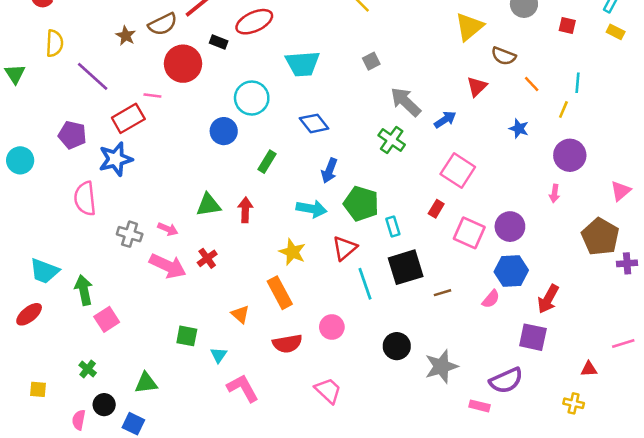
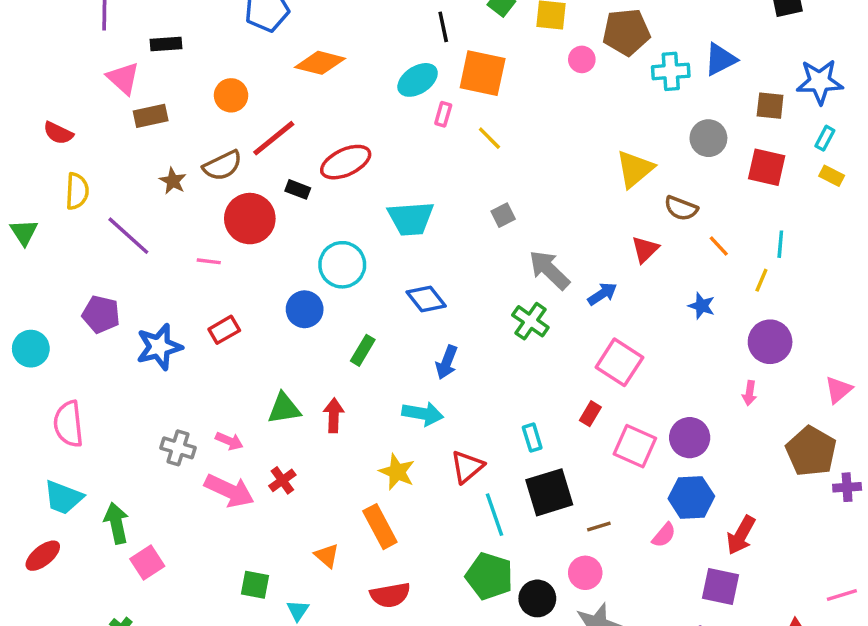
red square: (567, 25) -> (767, 167), size x1.6
red rectangle: (128, 118) -> (224, 330), moved, size x0.7
pink semicircle: (85, 199) -> (68, 424), moved
green pentagon: (361, 204) -> (489, 576), moved
pink circle: (332, 327) -> (585, 573), moved

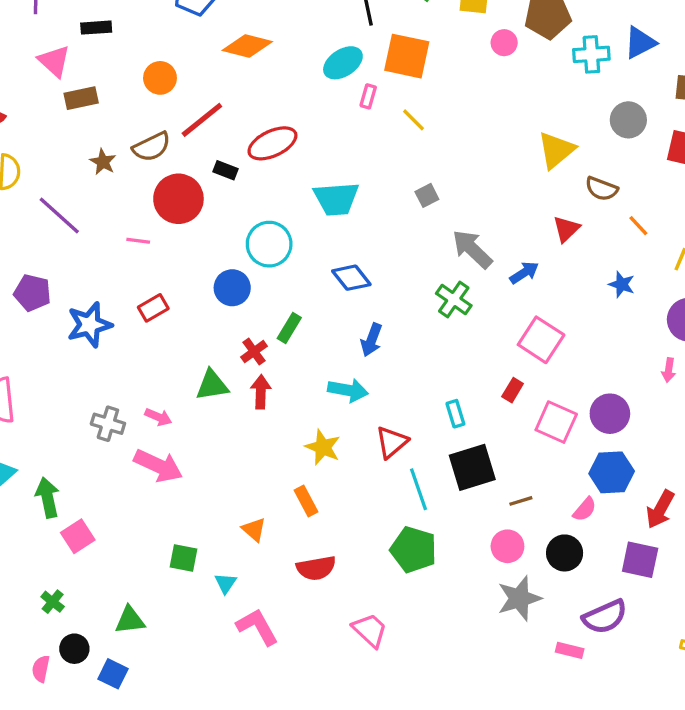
red cross: (282, 480) -> (254, 352), moved
orange rectangle: (380, 527) -> (306, 501), size x0.7
black circle: (537, 598) -> (565, 553), moved

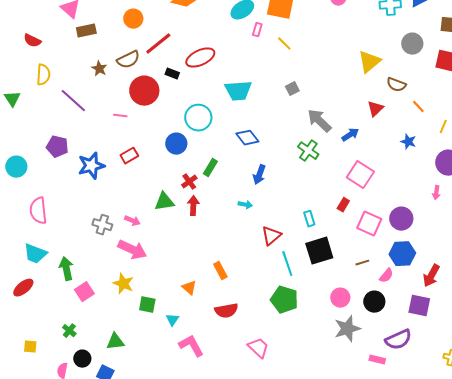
cyan arrow: (348, 390) -> (245, 205), size x0.6
yellow star: (323, 447) -> (123, 284), moved
brown line: (521, 501) -> (362, 263), moved

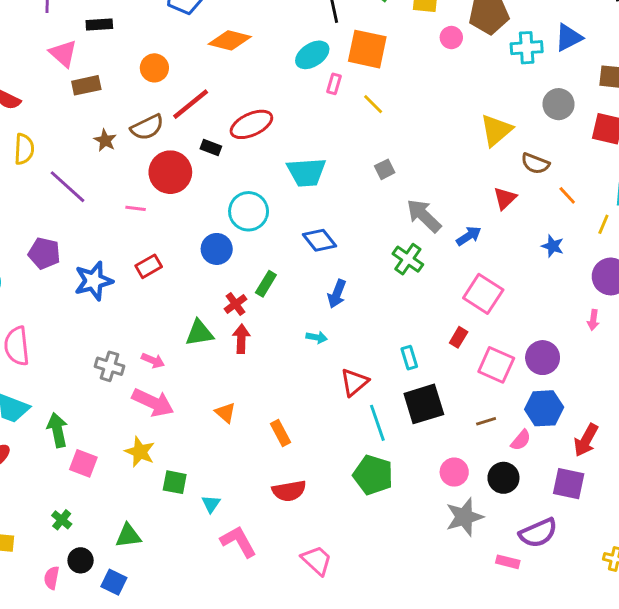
orange triangle: (189, 288) -> (225, 413), moved
pink square: (84, 292) -> (83, 463), turned -36
pink trapezoid: (258, 348) -> (317, 560), moved

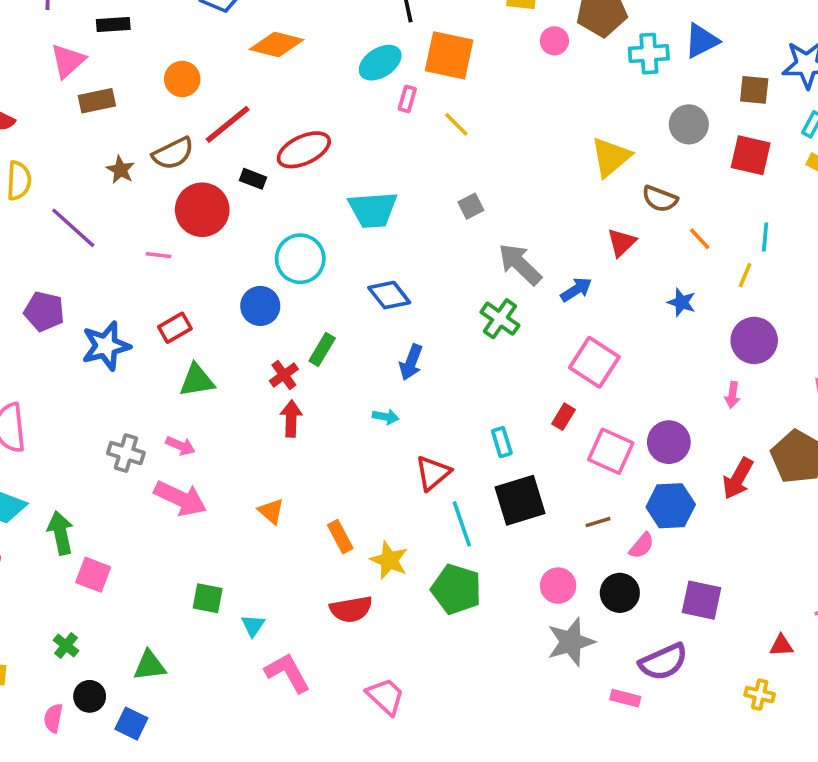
pink triangle: (63, 53) -> (68, 61), turned 36
green triangle: (199, 333) -> (197, 380), moved
red arrow: (586, 440) -> (738, 478), moved
yellow star: (140, 452) -> (389, 560), moved

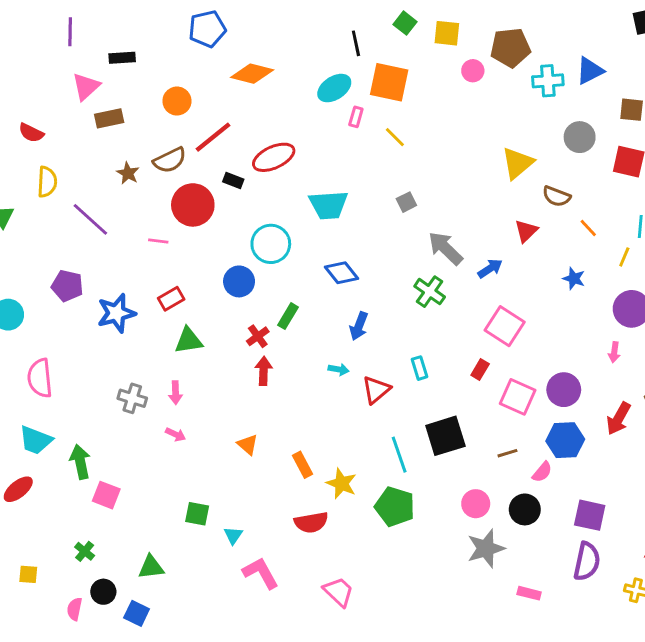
cyan rectangle: (502, 442) -> (419, 368), moved
pink arrow: (180, 446) -> (176, 393), turned 65
red triangle: (433, 473) -> (376, 390), moved
pink arrow: (180, 498) -> (176, 434), size x0.5
purple semicircle: (663, 662) -> (587, 561), moved, turned -54

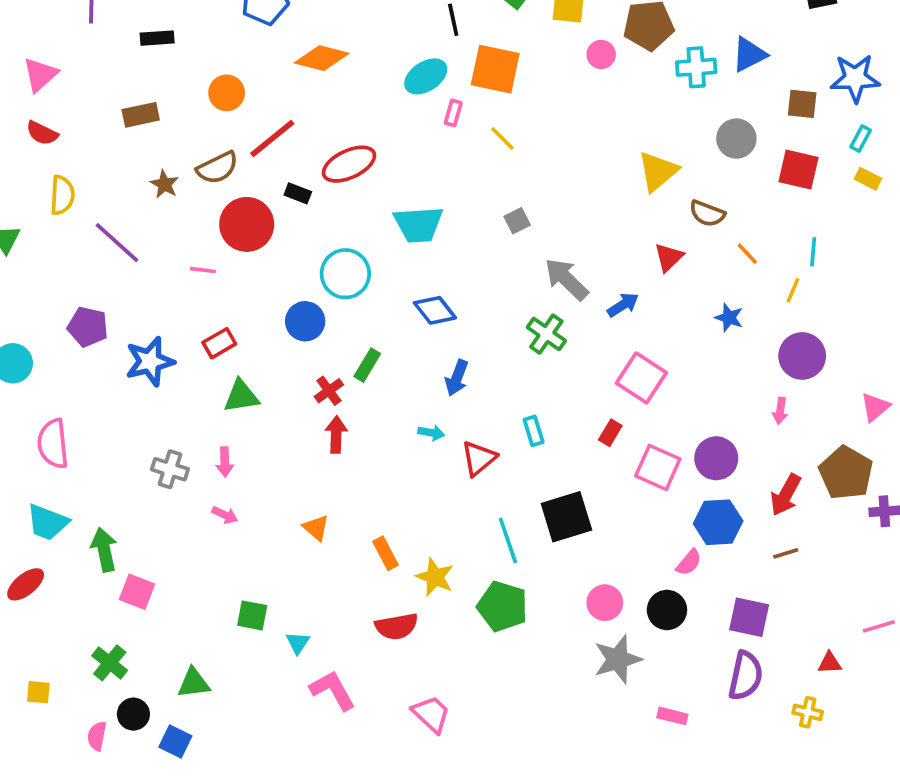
pink triangle: (86, 87) -> (40, 75), moved
brown line: (507, 453) -> (786, 553), moved
green cross: (85, 551) -> (110, 663), size x1.4

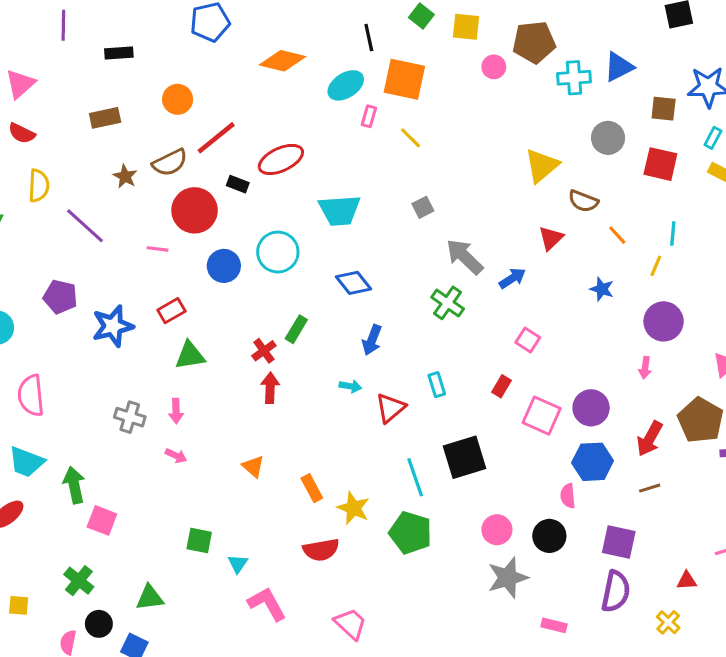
orange diamond: (322, 58) -> (282, 61), moved
blue circle: (305, 321) -> (224, 266), moved
pink square: (641, 378) -> (528, 340), size x0.6
pink semicircle: (689, 562) -> (568, 496), turned 135
yellow cross: (808, 712) -> (668, 622), turned 30

